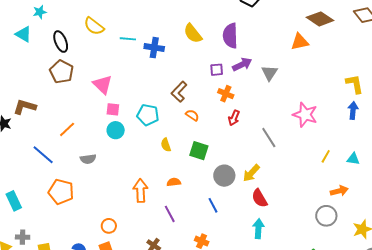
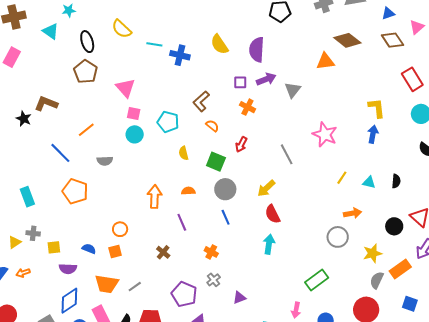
red arrow: (234, 118) -> (241, 144), moved
gray circle: (224, 176) -> (225, 189), moved

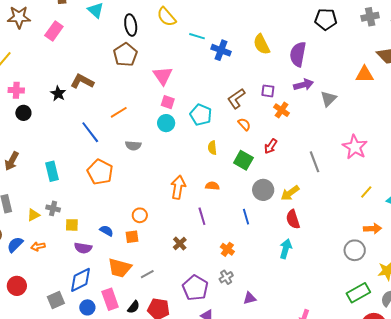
purple square: (240, 82) -> (268, 91), moved
gray circle: (225, 189) -> (263, 190), moved
green rectangle: (317, 280) -> (358, 293), moved

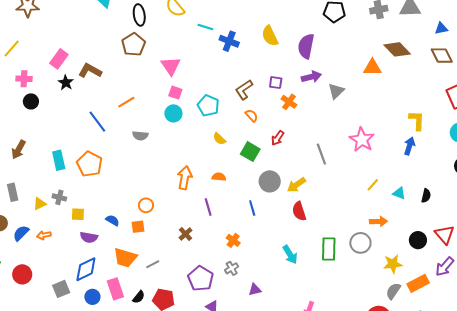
pink rectangle: (54, 31) -> (59, 59), moved
yellow semicircle: (212, 148) -> (219, 139), turned -40
orange pentagon: (100, 172) -> (90, 164), moved
cyan arrow: (286, 249) -> (290, 255), moved, turned 132
green rectangle: (358, 293) -> (329, 249), moved, turned -60

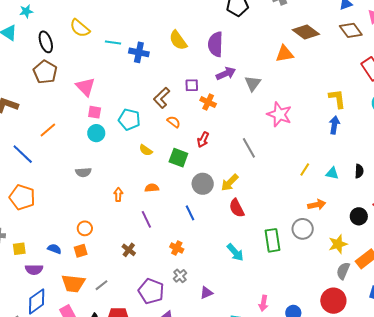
gray semicircle: (140, 136) -> (83, 172), moved
pink star: (362, 140) -> (279, 114), moved
orange arrow: (185, 178) -> (118, 195), size x0.6

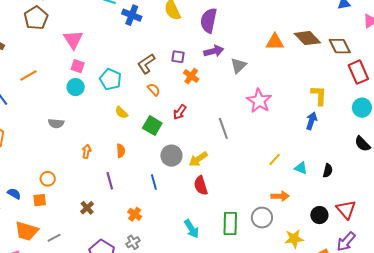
brown diamond: (351, 30) -> (340, 46), moved
brown diamond: (306, 32) -> (307, 38), moved
orange semicircle: (152, 188) -> (121, 151), turned 80

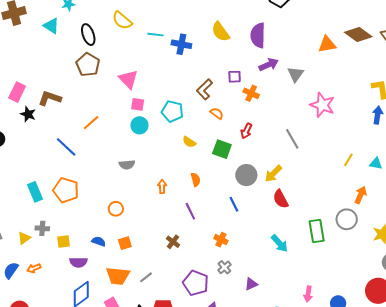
orange circle: (48, 179) -> (116, 209), moved
orange arrow: (280, 196) -> (361, 195), turned -54

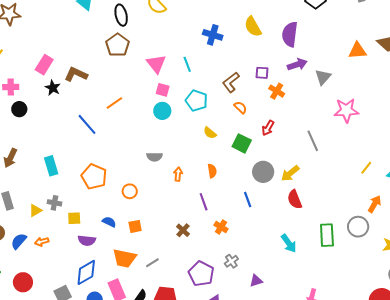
cyan line: (155, 35) -> (187, 64), moved, turned 56
pink star: (322, 105) -> (346, 110), turned -30
gray semicircle: (127, 165) -> (154, 157), moved
orange pentagon: (66, 190) -> (94, 177), moved
orange cross: (221, 240) -> (221, 227), moved

